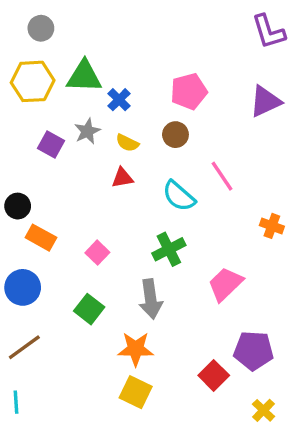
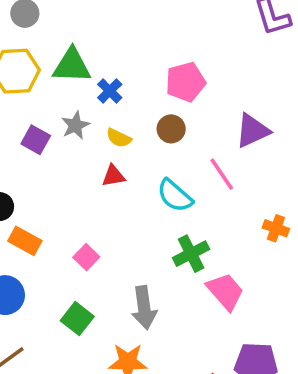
purple triangle: (265, 101) -> (252, 131), moved
green cross: (169, 249) -> (191, 254), moved
pink trapezoid: (225, 284) -> (225, 291), turned 93

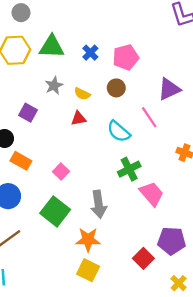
blue cross: (110, 91) -> (90, 53), moved
purple square: (36, 140) -> (28, 113), moved
green square: (77, 319) -> (55, 211), size x1.4

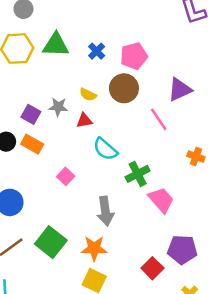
gray star: (54, 86) -> (58, 107), moved, turned 30
brown circle: (116, 88) -> (124, 88), size x1.5
cyan semicircle: (119, 131) -> (105, 149), moved
orange rectangle: (21, 161) -> (32, 144), moved
green square: (55, 211) -> (51, 242), moved

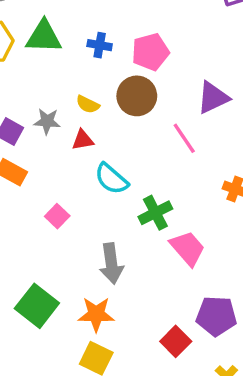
blue cross: (97, 51) -> (100, 45), turned -35

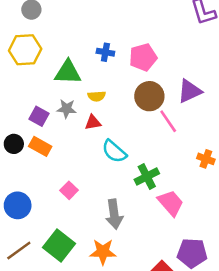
green triangle: (44, 37) -> (68, 72), moved
brown circle: (137, 96) -> (149, 96), moved
yellow semicircle: (88, 104) -> (97, 96), turned -30
pink square: (57, 216) -> (69, 190), moved

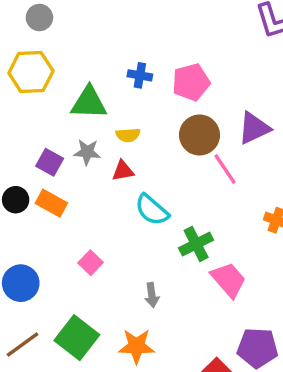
gray arrow: (114, 214) -> (152, 295), size x0.6

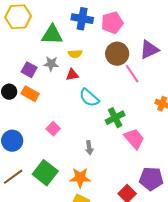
blue cross: (140, 75) -> (82, 19), size x1.5

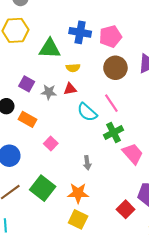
gray star: (51, 64) -> (49, 92), moved
pink line: (132, 74) -> (111, 103), moved
orange rectangle: (30, 94) -> (28, 119), moved

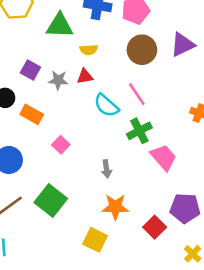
orange star: (78, 193) -> (115, 207), moved

